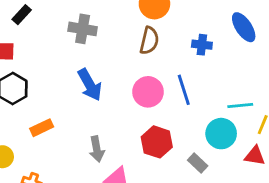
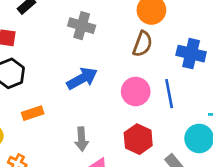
blue cross: (202, 45) -> (191, 54), size x1.5
blue arrow: (90, 85) -> (82, 78), turned -96

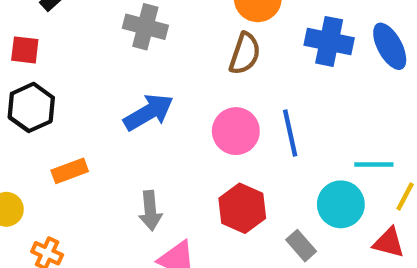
blue cross: (191, 54) -> (329, 41), moved

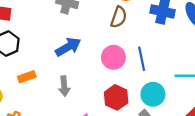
cyan circle: (341, 204) -> (153, 94), moved
gray arrow: (150, 211) -> (64, 86), moved

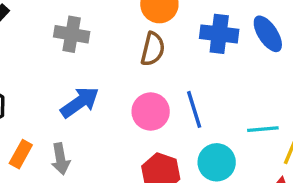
orange rectangle: (27, 77) -> (21, 154), turned -36
gray arrow: (64, 86) -> (61, 159), moved

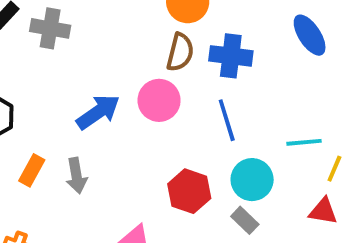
gray cross: (72, 34) -> (50, 28), moved
blue cross: (219, 34) -> (231, 56), moved
pink circle: (151, 112) -> (159, 100), moved

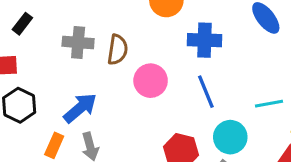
gray cross: (50, 28) -> (78, 42), moved
brown semicircle: (180, 52) -> (118, 50), moved
blue arrow: (98, 112) -> (80, 108), moved

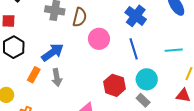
blue cross: (205, 40) -> (136, 16), turned 30
cyan line: (269, 104) -> (174, 50), moved

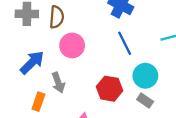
pink circle: (99, 39) -> (72, 45), moved
orange rectangle: (34, 75) -> (38, 102), moved
gray arrow: (57, 77) -> (58, 83), moved

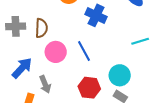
blue line: (125, 43) -> (84, 51), moved

